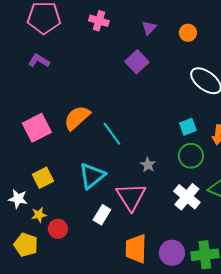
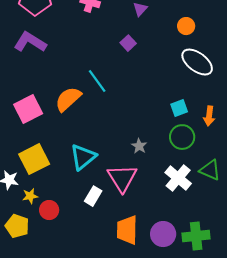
orange circle: (188, 33) -> (186, 26), moved
purple L-shape: (39, 61) -> (30, 42), size x1.5
purple square: (137, 62) -> (128, 43), size x0.7
cyan line: (112, 134) -> (97, 81), moved
yellow square: (43, 178) -> (34, 159), size x1.4

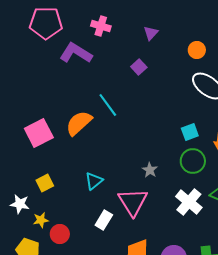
purple L-shape: (30, 42) -> (76, 53), moved
cyan triangle: (83, 157) -> (94, 181), size x0.7
yellow square: (34, 159) -> (45, 183), size x0.6

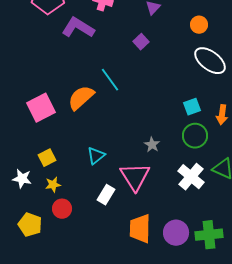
yellow star: (41, 220) -> (53, 185), moved

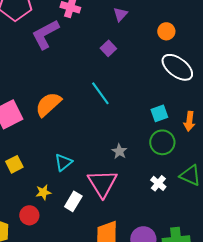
purple L-shape: (78, 28) -> (45, 34), turned -60
cyan line: (110, 80) -> (100, 93), moved
white cross: (191, 177) -> (158, 183), size x0.6
yellow star: (53, 185) -> (43, 192), moved

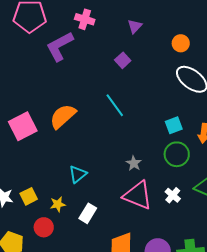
yellow square: (14, 164) -> (29, 196), moved
pink triangle: (102, 183) -> (138, 195), moved, turned -36

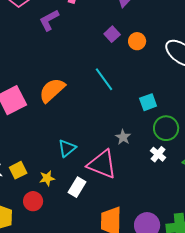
orange circle: (181, 43) -> (137, 41), moved
purple L-shape: (60, 46) -> (49, 20), size x0.7
cyan square: (174, 125) -> (148, 102), moved
pink triangle: (138, 195) -> (102, 164), moved
white cross: (173, 195) -> (158, 154), moved

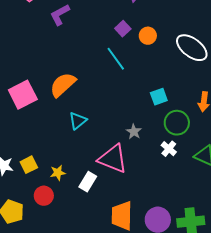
cyan line: (104, 79) -> (116, 59), moved
cyan triangle: (67, 148) -> (78, 121), moved

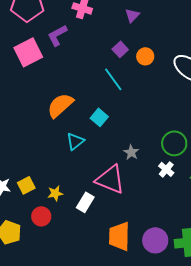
pink square: (23, 95) -> (28, 52), moved
cyan square: (159, 97) -> (99, 117), moved, turned -30

